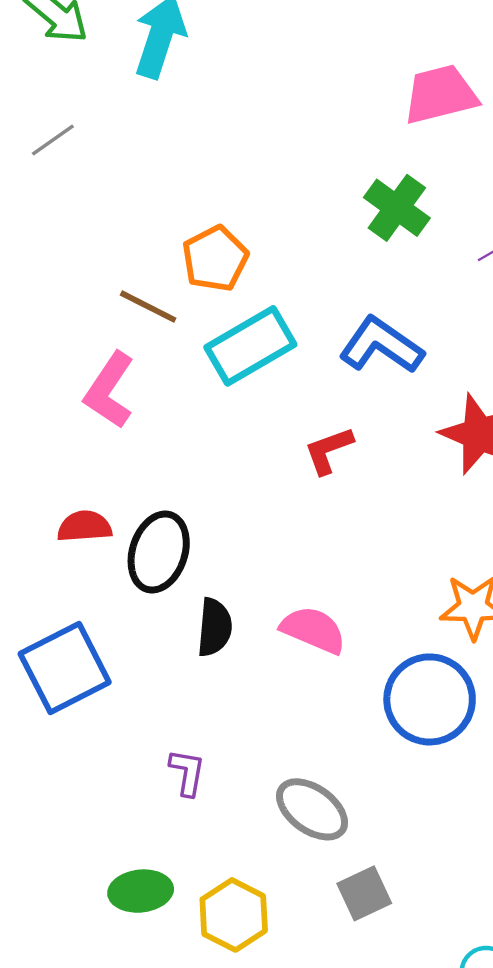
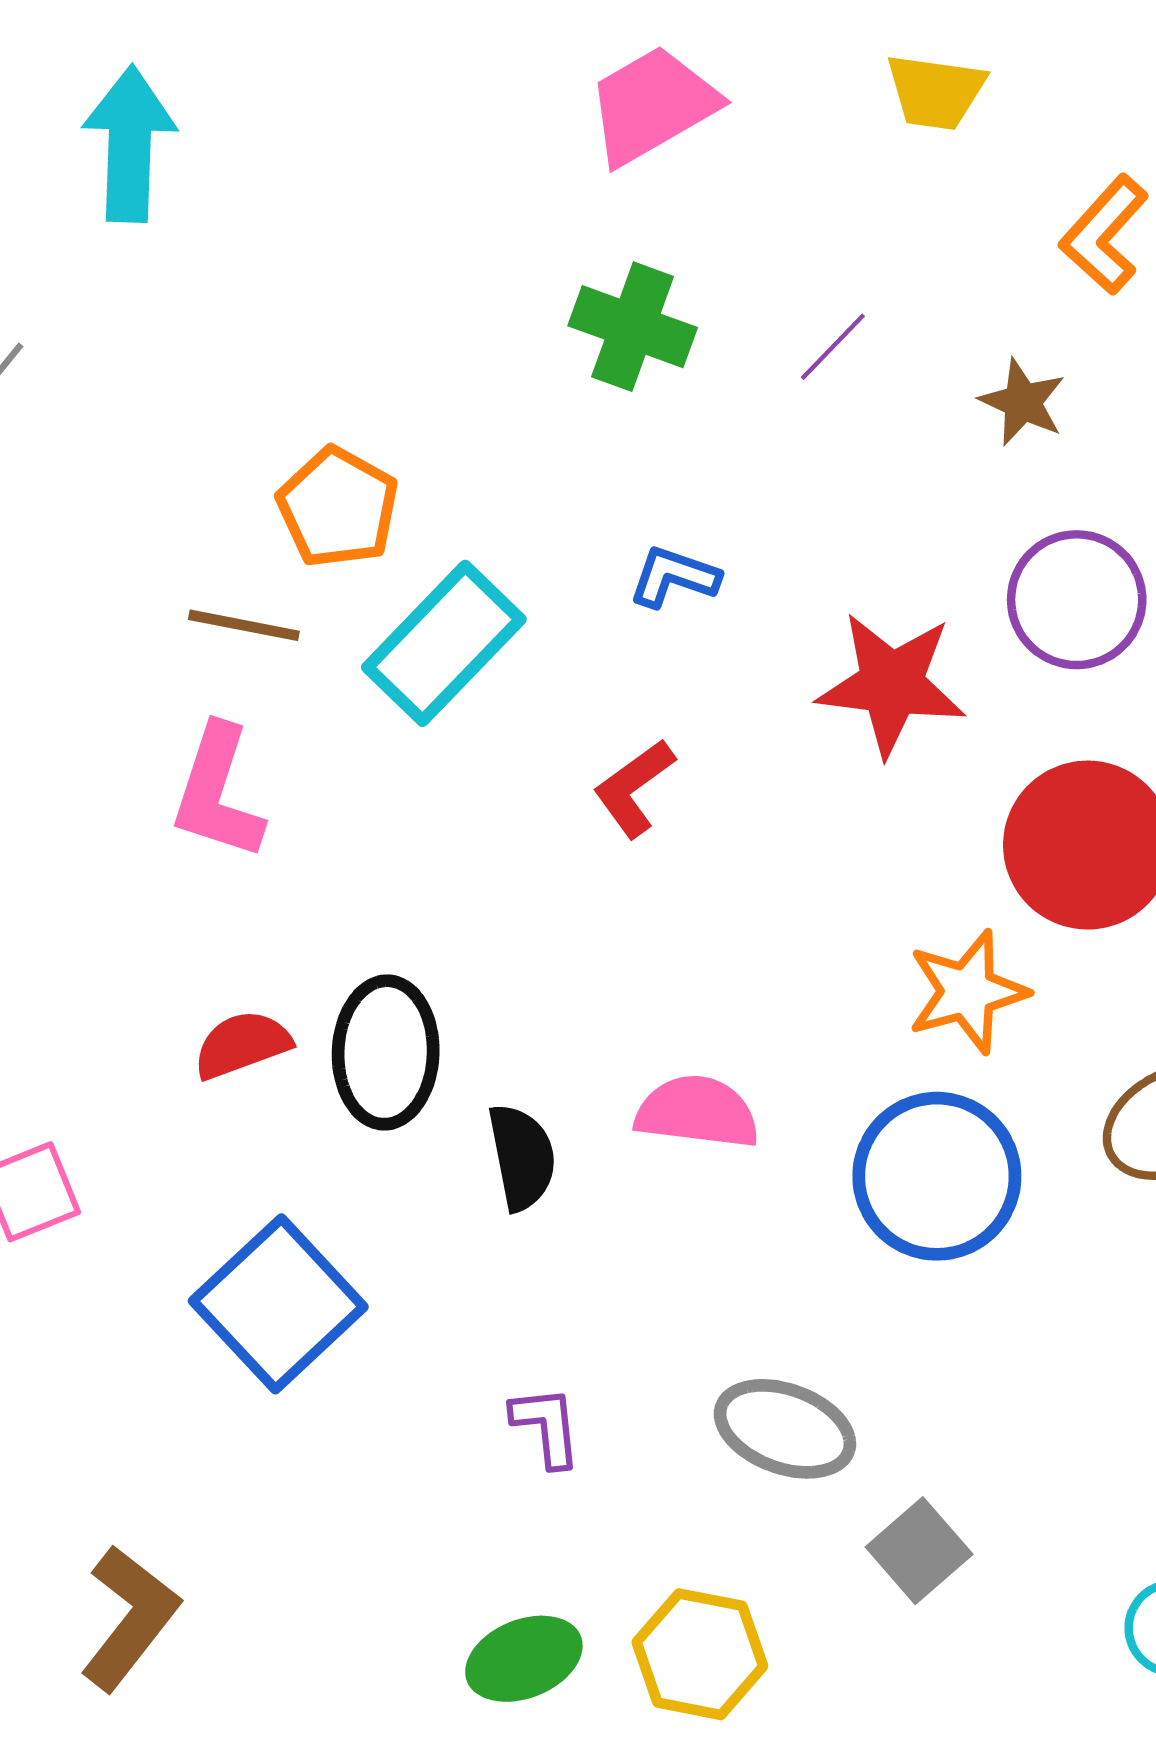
blue L-shape: (381, 345) -> (674, 577), size x0.6

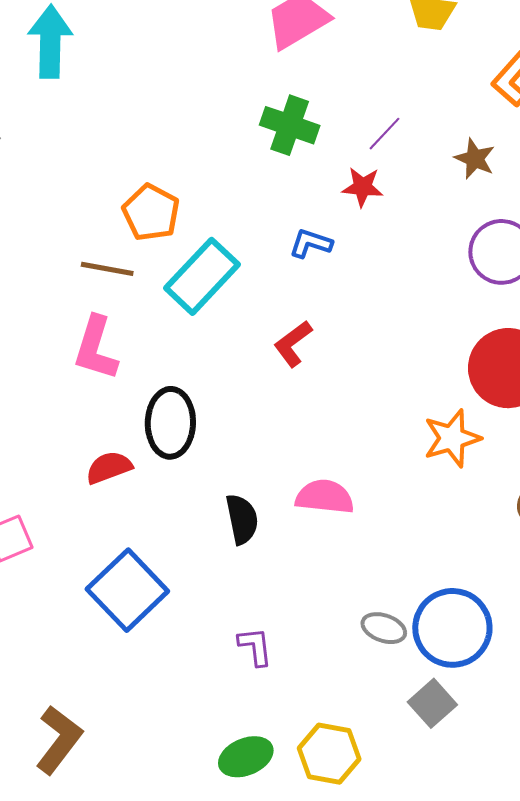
red star: (891, 684) -> (363, 187), moved, size x0.6
black ellipse: (386, 1052) -> (170, 423), moved
blue circle: (937, 1176) -> (452, 628), moved
gray ellipse: (785, 1429) -> (384, 628), moved, size x0.7

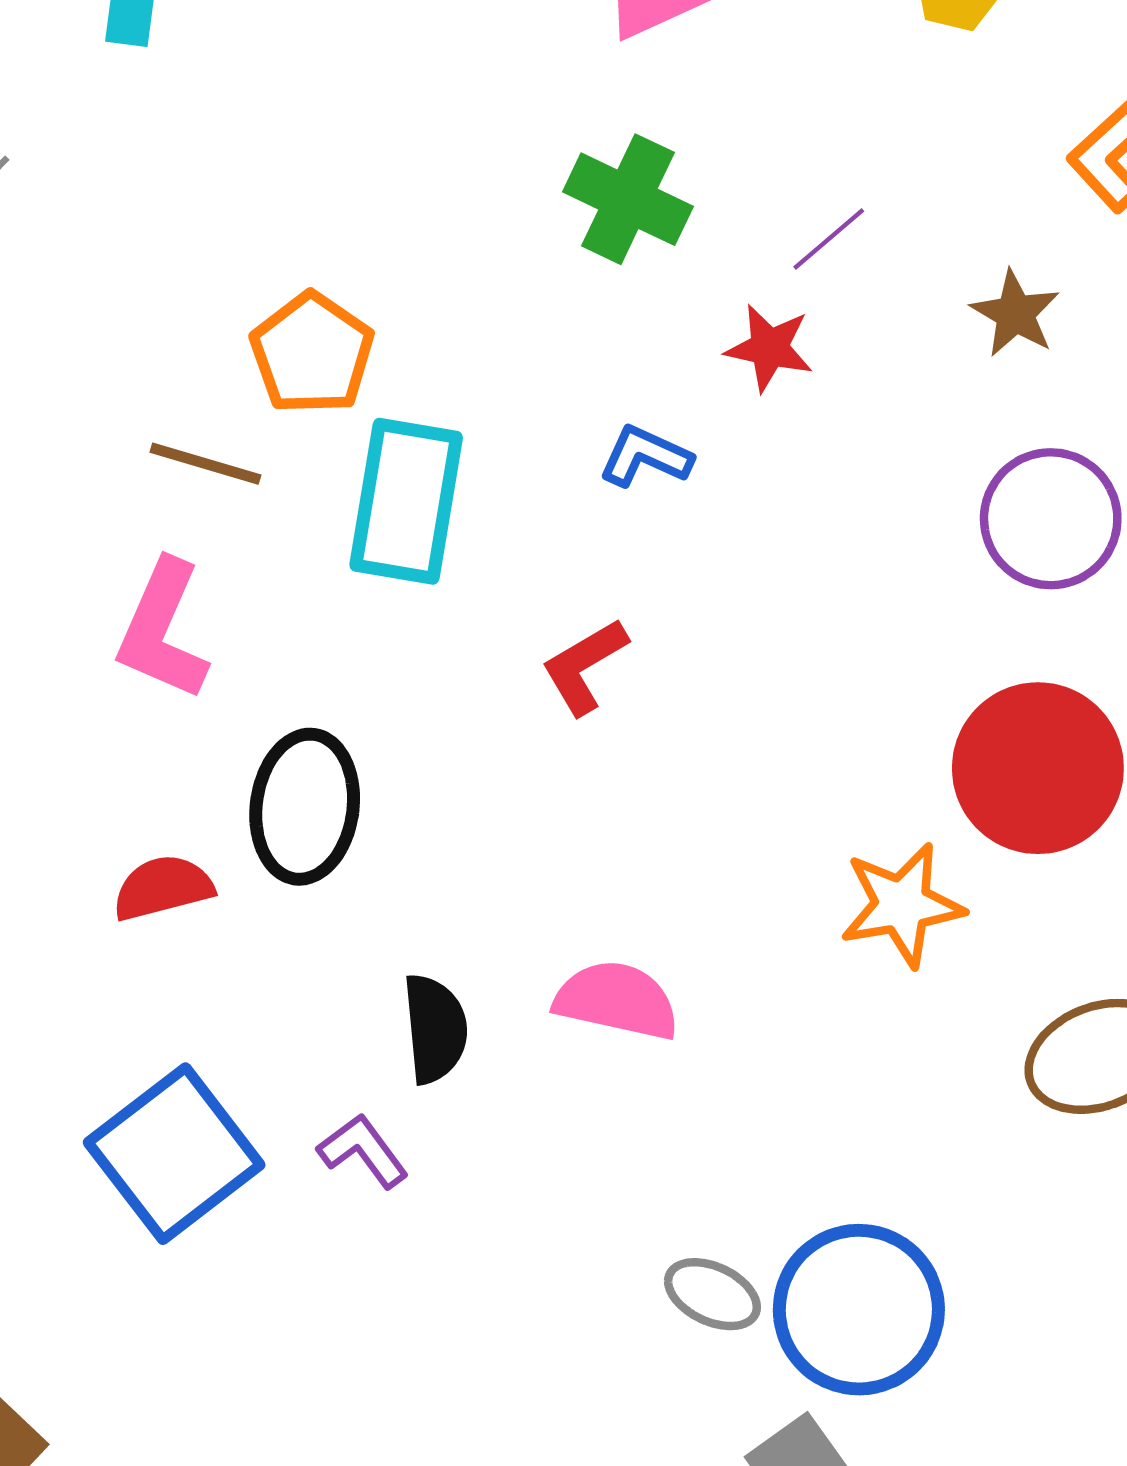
cyan rectangle: (202, 276) -> (406, 501), turned -40
purple L-shape: (255, 646) -> (363, 1151), moved, turned -36

